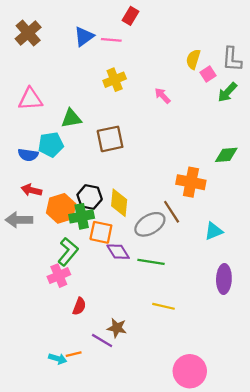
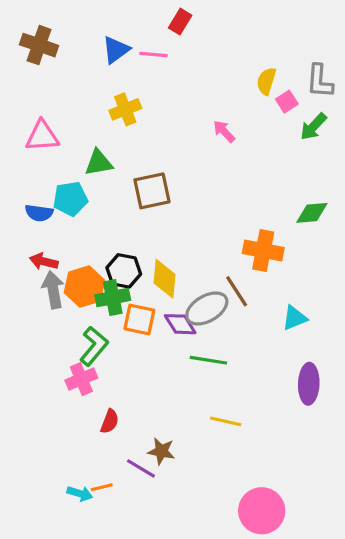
brown cross: (28, 33) -> (39, 45), turned -30
yellow cross: (115, 80) -> (125, 109), moved
gray arrow: (19, 220) -> (53, 290), moved, turned 80
purple diamond: (118, 252) -> (180, 324), moved

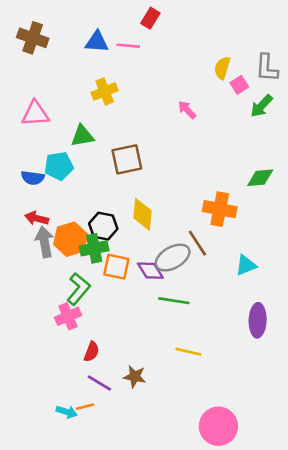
blue triangle: (116, 50) -> (97, 42), turned 40
yellow diamond: (164, 279) -> (143, 214), moved
purple line: (141, 468) -> (99, 383), moved

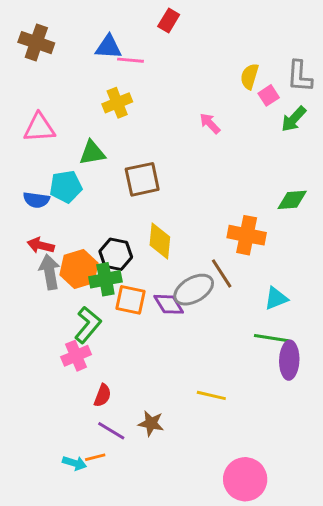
pink line: (128, 46) -> (130, 60), moved
green line: (174, 301) -> (272, 338), moved

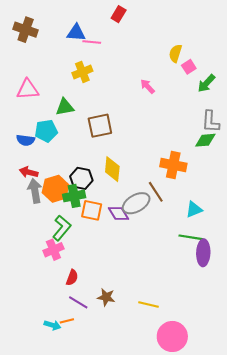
gray L-shape: (300, 76) -> (211, 122), moved
yellow line: (211, 395) -> (149, 304), moved

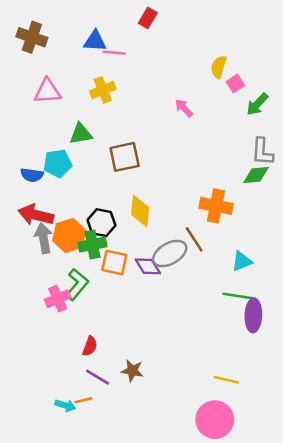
pink triangle: (28, 90) -> (47, 91), moved
red arrow: (29, 172) -> (36, 215), size x1.5
pink cross: (53, 250) -> (58, 299), moved
yellow line: (149, 304) -> (226, 380), moved

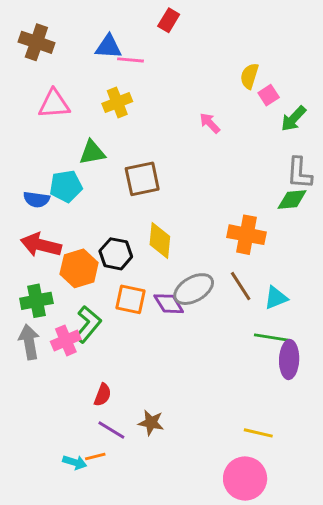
gray arrow: (43, 238) -> (29, 342), moved
brown line: (194, 239) -> (241, 286), moved
green cross: (92, 245) -> (36, 301), moved

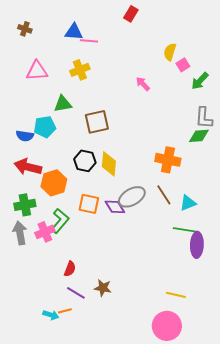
red rectangle: (169, 20) -> (131, 14), moved
brown cross: (36, 42) -> (25, 29), size x0.6
black hexagon: (116, 254) -> (85, 161), moved

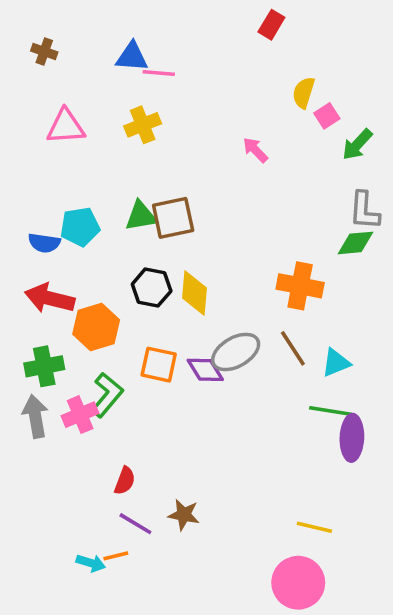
red rectangle: (131, 14) -> (271, 25), moved
green triangle: (63, 104) -> (141, 216), moved

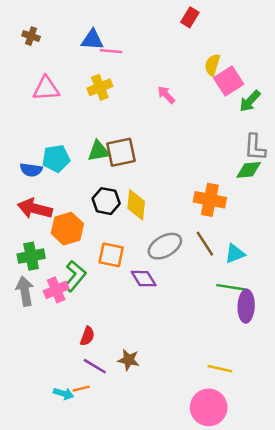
pink square: (327, 116) -> (229, 81), size x1.6
pink arrow: (255, 150) -> (166, 95), moved
purple diamond: (205, 370) -> (144, 279), moved

